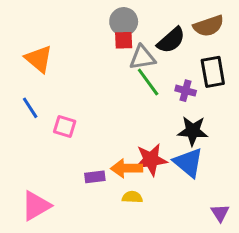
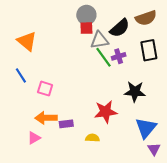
purple cross: (186, 91) -> (119, 56), moved, turned -32
blue triangle: (188, 163) -> (146, 128), moved, turned 30
orange arrow: (127, 168) -> (46, 118), moved
pink triangle: (36, 206) -> (34, 138), moved, size x0.6

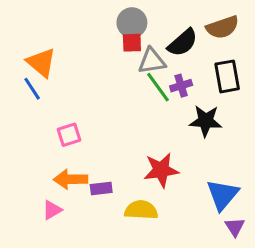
blue line: (21, 75) -> (32, 89), moved
pink square: (45, 89) -> (69, 135), turned -35
black star: (135, 92) -> (206, 121), moved
yellow semicircle: (92, 138) -> (141, 210), size x1.5

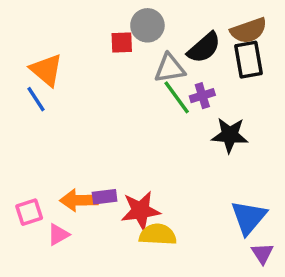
red square: (132, 43) -> (122, 42), moved
black rectangle: (227, 76) -> (249, 60), moved
pink square: (69, 135) -> (29, 212), moved
red star: (161, 170) -> (141, 211), moved
purple rectangle: (101, 188) -> (105, 197), moved

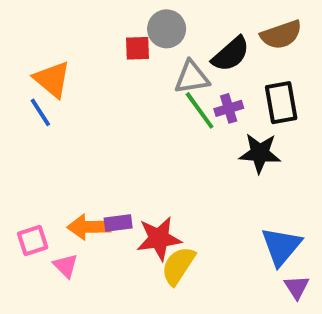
black rectangle: (249, 60) -> (281, 103), moved
pink triangle: (58, 235) -> (66, 266), turned -45
yellow semicircle: (158, 235) -> (178, 266), turned -60

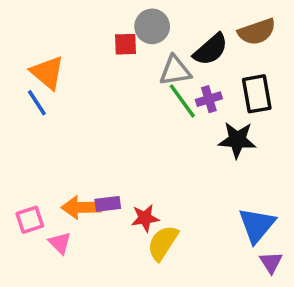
red star: (159, 239) -> (145, 218), size x0.7

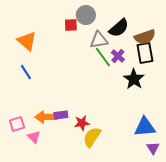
brown semicircle: (257, 32) -> (145, 37), moved
purple cross: (209, 99) -> (118, 56), turned -32
blue line: (37, 103) -> (26, 72), moved
black star: (237, 140) -> (134, 79), turned 30
blue triangle: (257, 225) -> (145, 127), turned 45

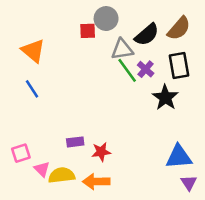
brown semicircle: (145, 37) -> (179, 28), moved, turned -30
orange arrow: (46, 117) -> (96, 181), moved
yellow semicircle: (92, 137) -> (62, 175), moved, turned 50

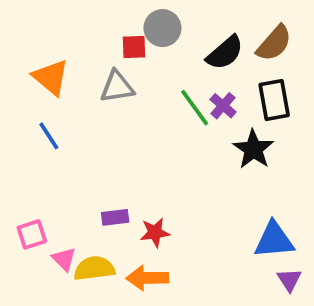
gray triangle: (122, 49) -> (117, 87), moved

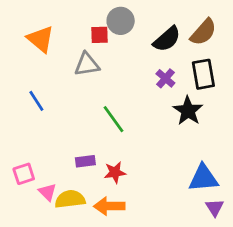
orange triangle: (51, 77) -> (41, 39), moved
green line: (195, 108) -> (114, 119), moved

